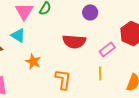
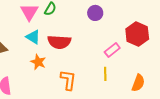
cyan triangle: (18, 35) -> (33, 37), moved
red semicircle: (74, 41) -> (59, 42), moved

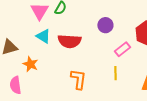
purple circle: (95, 13) -> (105, 25), moved
orange star: (38, 62) -> (30, 64), moved

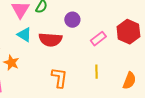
purple circle: (105, 25) -> (72, 20), moved
pink rectangle: (122, 49) -> (98, 39), moved

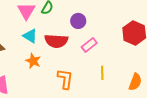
pink rectangle: (98, 39) -> (89, 45), moved
orange star: (11, 63) -> (33, 61), moved

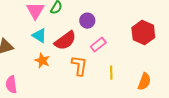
red semicircle: (56, 41) -> (65, 41), turned -40
orange L-shape: (65, 79) -> (79, 66), moved

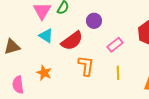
pink rectangle: (98, 45) -> (115, 45), moved
orange star: (42, 61) -> (44, 73), moved

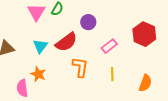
cyan triangle: (46, 36) -> (40, 46), moved, turned 35
pink semicircle: (18, 85) -> (22, 88), moved

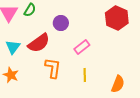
red hexagon: (144, 34) -> (117, 18), moved

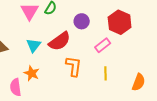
red hexagon: (117, 18) -> (120, 22), moved

